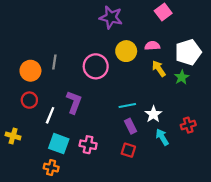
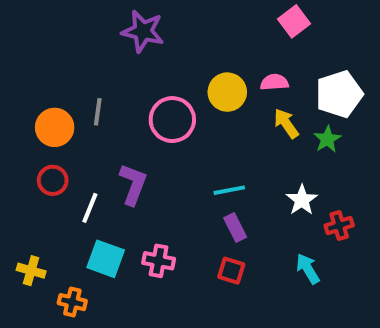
purple star: (111, 17) -> (143, 31), moved
white star: (153, 114) -> (302, 200), moved
yellow cross: (13, 136) -> (31, 271), moved
cyan arrow: (162, 137) -> (308, 269), moved
orange cross: (51, 168) -> (72, 302), moved

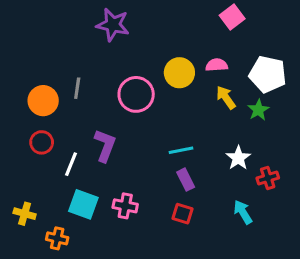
white pentagon: (339, 94) -> (268, 74), turned 30

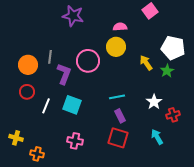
pink semicircle: (217, 65) -> (120, 27), moved
purple L-shape: (105, 146) -> (64, 74), moved
cyan square: (83, 204) -> (72, 105), moved
pink cross: (125, 206) -> (75, 141), moved
red square: (183, 214) -> (118, 138), size x1.5

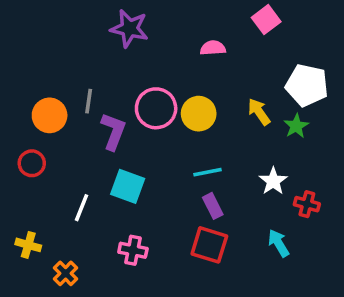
yellow circle: (116, 47) -> (199, 114), moved
red circle: (27, 92) -> (32, 163), moved
white line: (46, 106) -> (81, 208), moved
red cross: (173, 115) -> (307, 204), turned 32
orange cross: (37, 154) -> (66, 273), turned 32

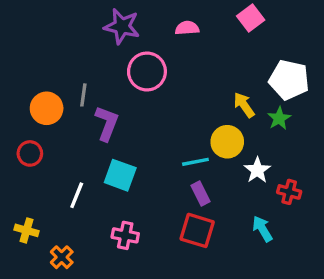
pink semicircle: (213, 48) -> (187, 28), moved
pink circle: (156, 108) -> (147, 71), moved
yellow circle: (199, 114) -> (227, 142), moved

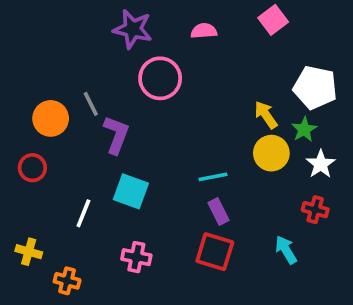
gray line: (83, 95) -> (91, 104), turned -35
yellow circle: (227, 142) -> (271, 153), moved
white star: (257, 170) -> (321, 164), moved
orange cross: (62, 257) -> (67, 281), turned -30

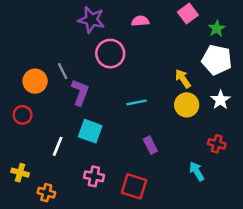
green star: (304, 129) -> (217, 28), moved
white star: (321, 164) -> (220, 100), moved
cyan line: (213, 177) -> (137, 102), moved
red square: (215, 252) -> (134, 186), moved

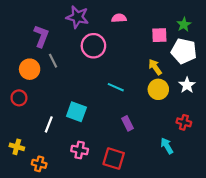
pink square: (188, 13) -> (159, 35), moved, turned 35
purple L-shape: (80, 92) -> (41, 36), moved
cyan line: (137, 102) -> (116, 87), turned 35

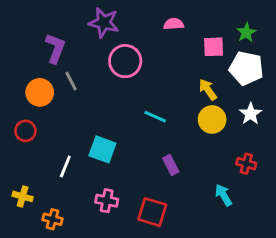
pink semicircle: (119, 18) -> (174, 24), moved

